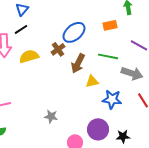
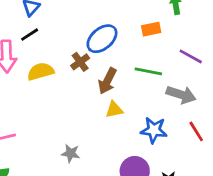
yellow triangle: (92, 81) -> (114, 110), moved

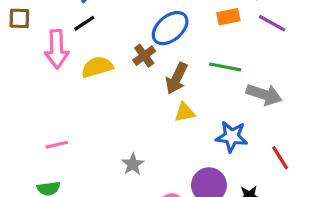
purple line: (191, 56) -> (272, 23), moved
red line: (196, 131) -> (280, 158), moved
gray star: (71, 153) -> (133, 164), turned 30

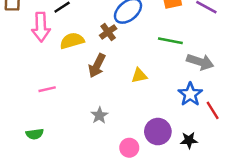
brown arrow: (177, 78) -> (97, 66), moved
blue star: (232, 137) -> (190, 94), moved, turned 30
pink line: (57, 145) -> (47, 89), moved

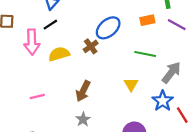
gray arrow: (200, 62) -> (171, 73), turned -70
brown arrow: (97, 66) -> (83, 91), moved
yellow triangle: (139, 76) -> (131, 85), moved, turned -48

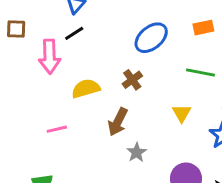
brown cross: (91, 46) -> (132, 80), moved
yellow semicircle: (59, 54) -> (86, 89), moved
gray star: (83, 119) -> (137, 152), moved

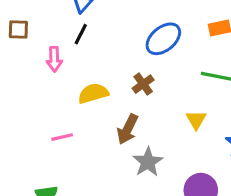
black line: (74, 33) -> (81, 34), turned -30
pink arrow: (50, 57) -> (54, 59), size x0.7
gray star: (137, 152) -> (148, 162), size x1.4

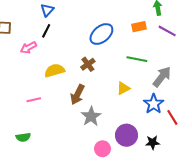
pink arrow: (54, 59) -> (28, 48), turned 63
yellow triangle: (196, 120) -> (123, 88), turned 32

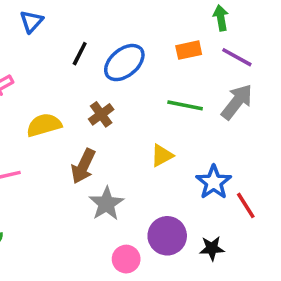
black line: (46, 31) -> (80, 54), moved
gray arrow: (162, 77) -> (237, 102), moved

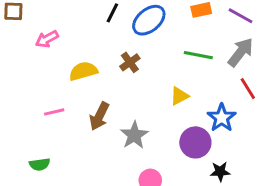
brown arrow: (83, 166) -> (99, 116), moved
red line: (246, 205) -> (248, 89), moved
purple circle: (167, 236) -> (195, 142), moved

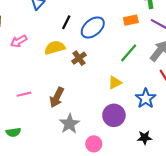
green line: (198, 55) -> (129, 53), turned -60
yellow semicircle: (83, 71) -> (55, 48), moved
gray star: (134, 135) -> (69, 124), moved
purple circle: (195, 142) -> (114, 115), moved

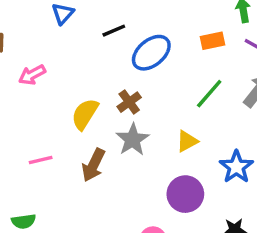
black line: (66, 22) -> (114, 31), moved, turned 40
yellow semicircle: (55, 48) -> (85, 114), moved, turned -42
gray star: (69, 124) -> (133, 140), moved

